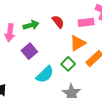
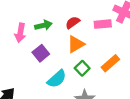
red semicircle: (58, 22) -> (73, 22), turned -88
orange triangle: (78, 43) -> (76, 44), moved

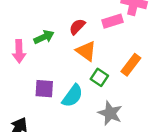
orange triangle: (76, 44) -> (86, 51), turned -42
purple square: (41, 53) -> (44, 89), moved, turned -35

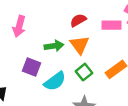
green arrow: (44, 37) -> (54, 46), moved

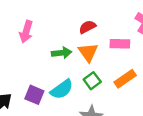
pink rectangle: (111, 25) -> (120, 44), moved
purple square: (31, 67) -> (34, 95), moved

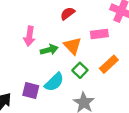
red semicircle: (87, 27) -> (68, 13), moved
pink arrow: (26, 32) -> (29, 36), moved

